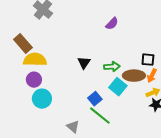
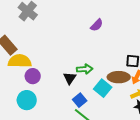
black triangle: (84, 63) -> (70, 78), moved
green arrow: (112, 67) -> (85, 69), moved
purple circle: (34, 80) -> (33, 76), moved

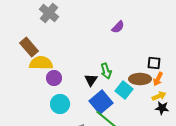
green arrow: (85, 69) -> (106, 71), turned 77
cyan circle: (27, 100) -> (60, 104), moved
blue square: (80, 100) -> (101, 102), size x1.6

